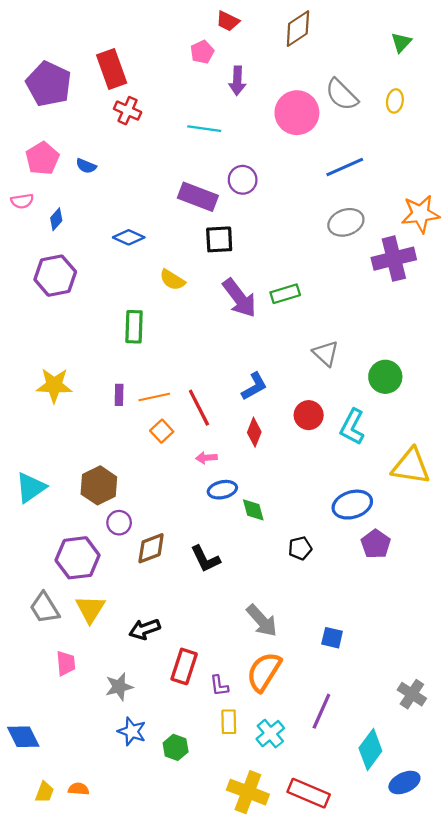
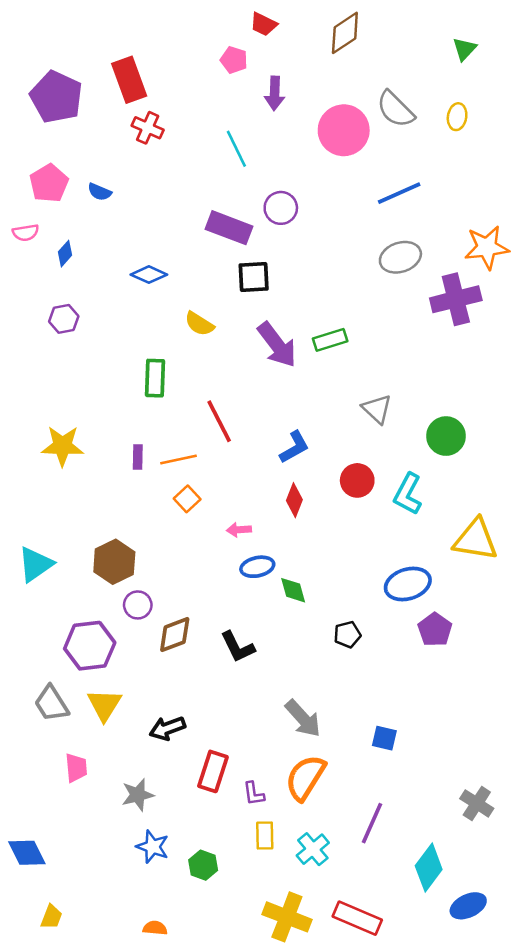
pink pentagon: (202, 52) -> (234, 60), turned -30
cyan line: (204, 129) -> (236, 149), turned 56
purple hexagon: (55, 276) -> (64, 319), size x0.6
red line: (199, 408) -> (219, 421), moved
orange semicircle: (79, 789) -> (155, 928), moved

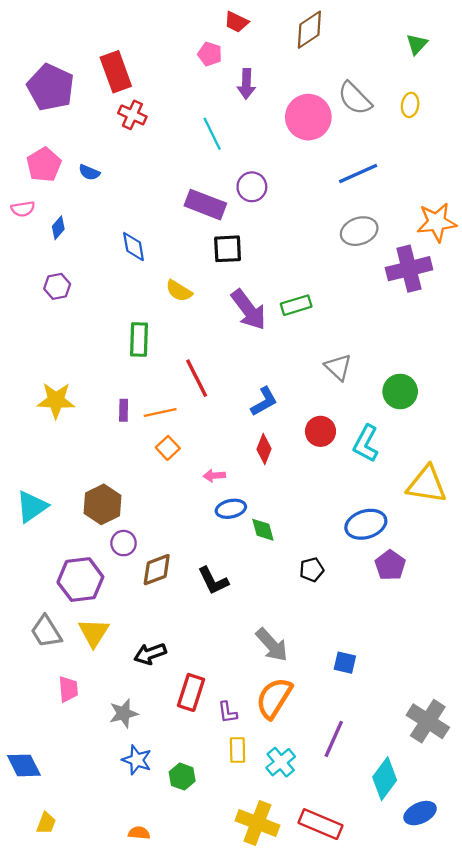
blue diamond: (149, 275) -> (134, 247), turned 56
gray cross: (477, 803) -> (428, 721), size x1.4

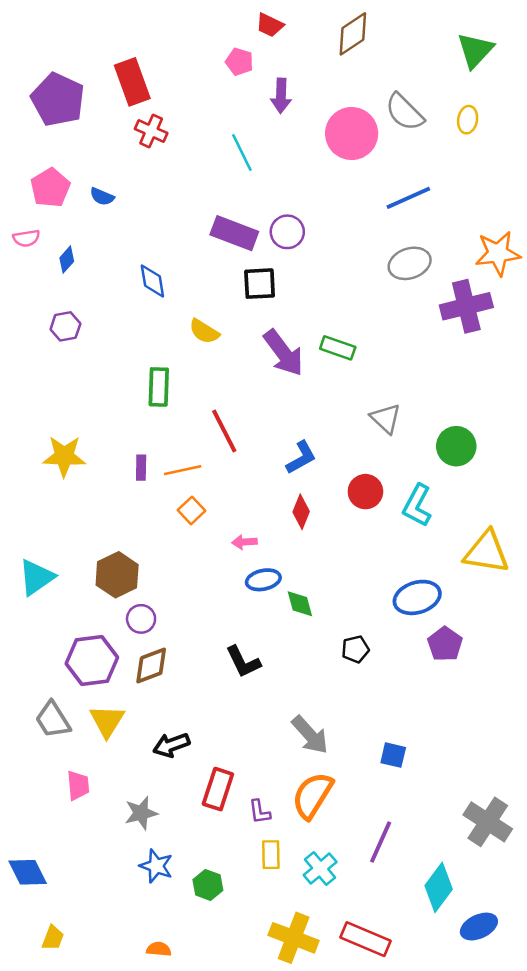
green triangle: (417, 44) -> (475, 50), size x1.5
purple circle: (252, 187) -> (287, 232), moved
green rectangle: (296, 305) -> (338, 348), turned 36
brown diamond: (157, 570) -> (151, 666), moved

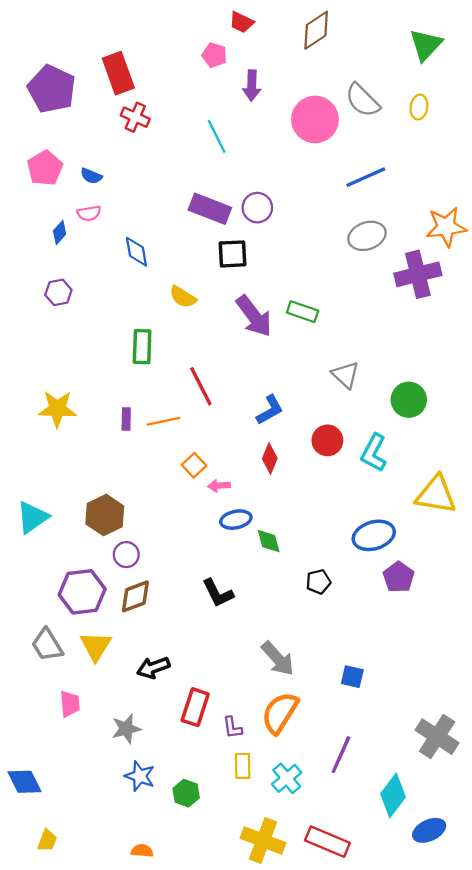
pink semicircle: (26, 238) -> (89, 213), moved
orange square: (191, 510) -> (194, 465), moved

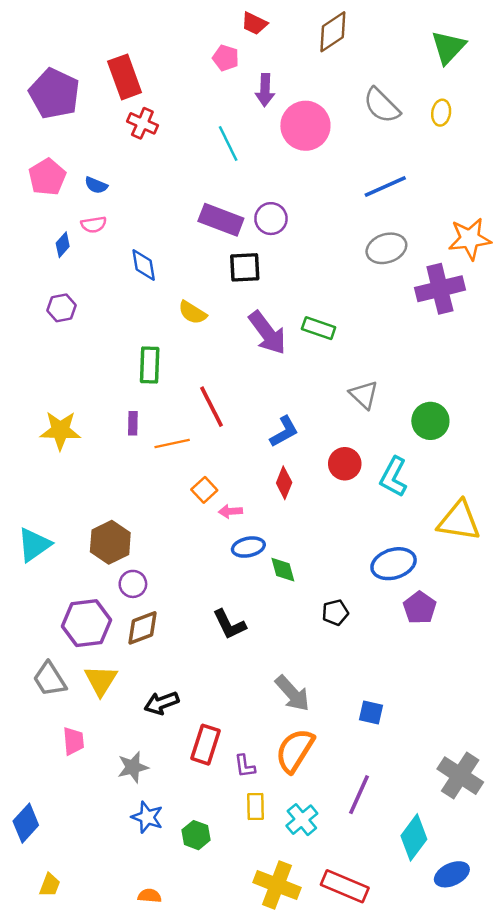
pink circle: (315, 119) -> (305, 126), moved
purple rectangle: (126, 419) -> (133, 423), moved
blue diamond: (25, 782) -> (26, 823), turned 69

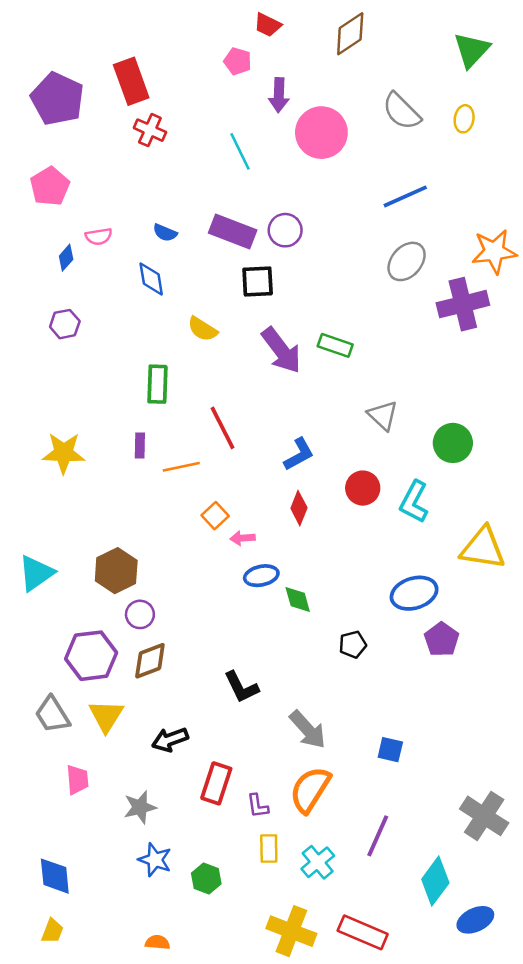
blue semicircle: (96, 185) -> (165, 233), moved
gray ellipse: (386, 248) -> (407, 261), turned -30
black L-shape: (229, 624) -> (241, 687), moved
blue diamond: (26, 823) -> (55, 876), moved, turned -48

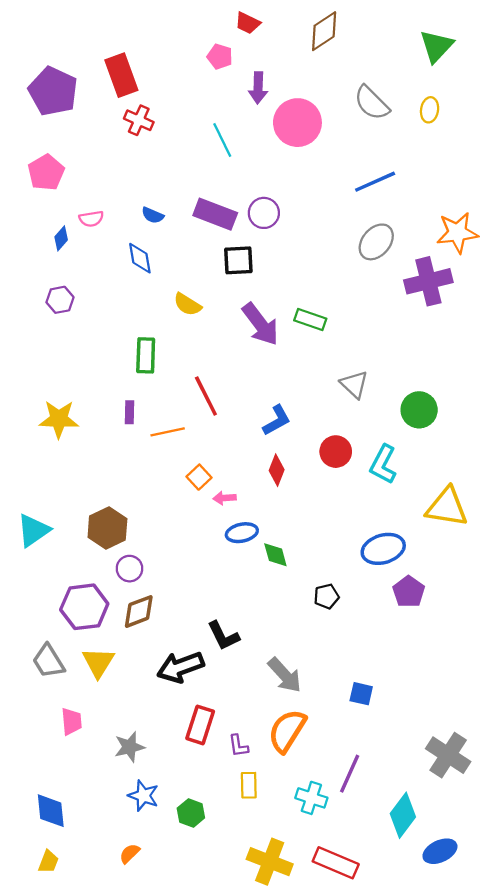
black arrow: (170, 740) -> (180, 667), moved, size x1.4
cyan cross: (318, 862) -> (311, 798), moved, turned -32
orange semicircle: (157, 942) -> (129, 854), moved, turned -50

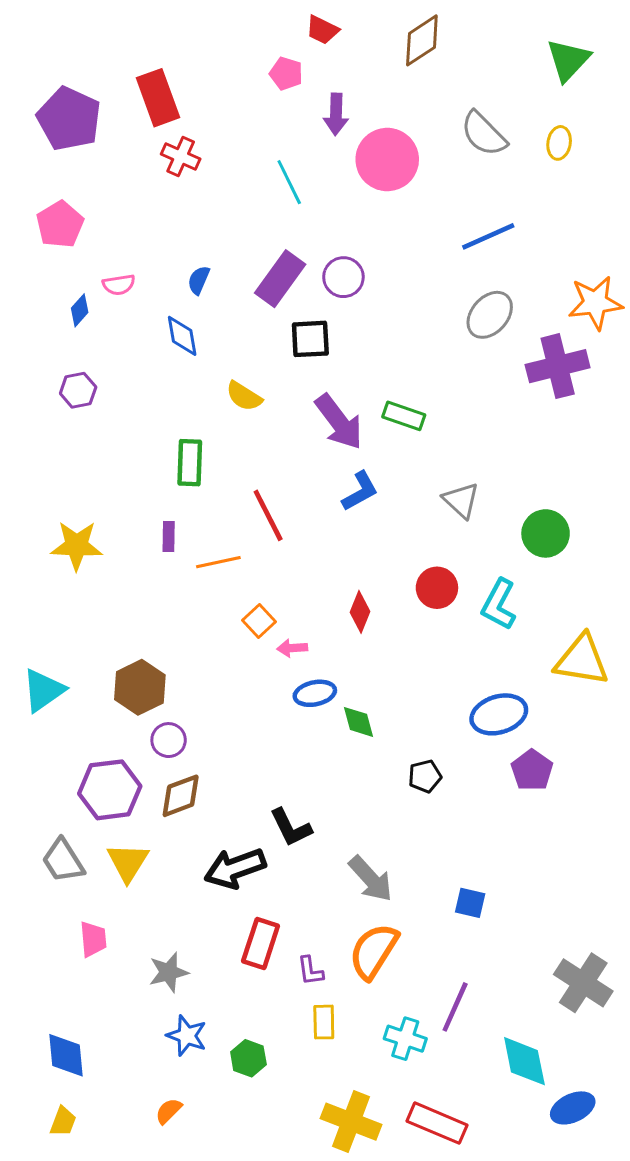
purple rectangle: (215, 214) -> (280, 279), turned -75
blue semicircle: (153, 215) -> (199, 280), turned 90
blue L-shape: (277, 420) -> (360, 491), moved
cyan diamond: (403, 815) -> (524, 1061), turned -48

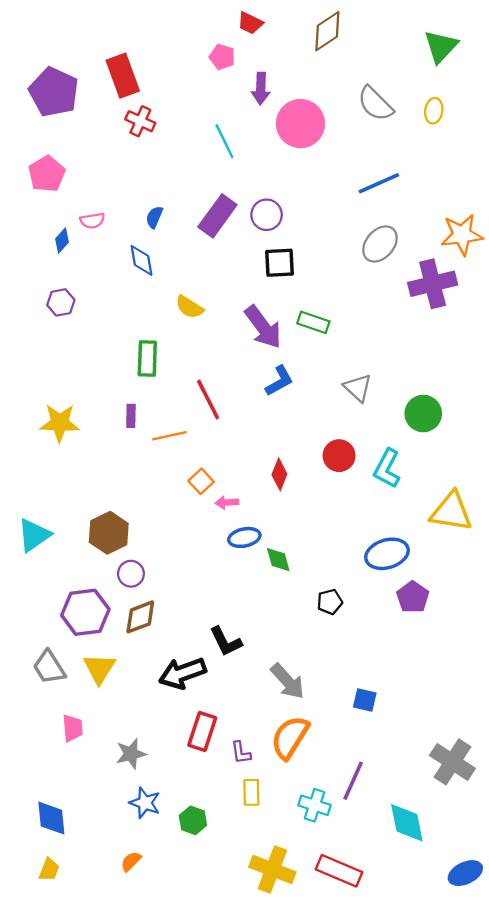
black square: (310, 339) -> (279, 263), moved
blue ellipse: (573, 1108) -> (465, 873), moved

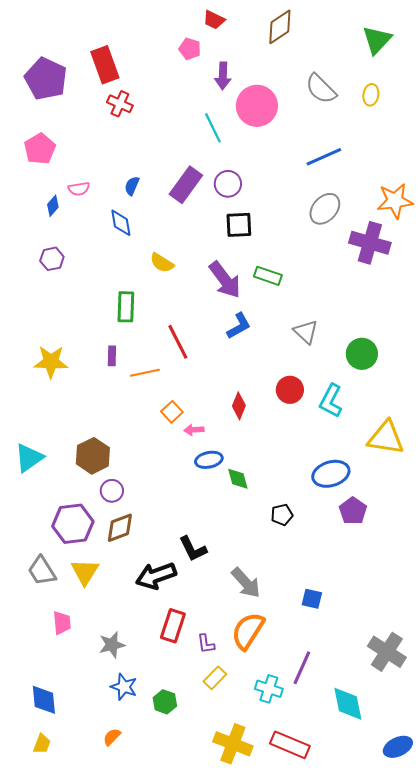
cyan line: (224, 141) -> (213, 128), moved
purple cross: (433, 284) -> (370, 243), turned 30
yellow rectangle: (251, 792) -> (215, 678), turned 45

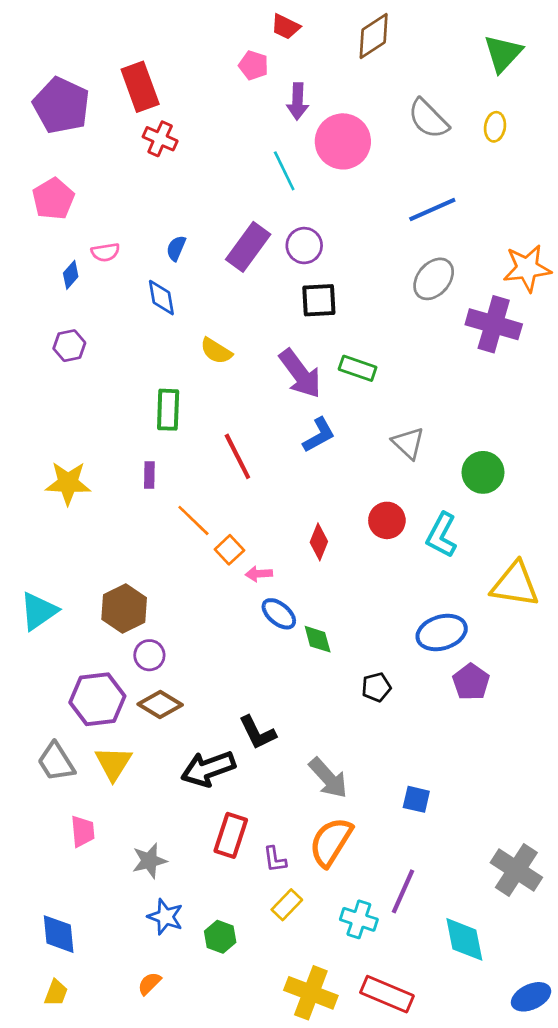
orange line: (145, 373) -> (193, 520), moved, turned 56
blue ellipse: (209, 460) -> (279, 614), turned 52
brown diamond: (120, 528) -> (160, 705), turned 52

